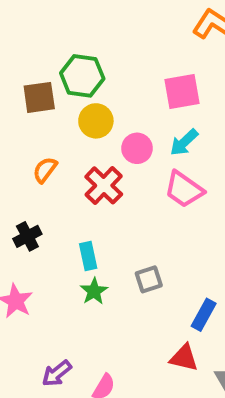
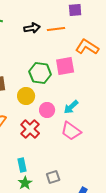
green hexagon: (82, 76) -> (40, 73), moved
pink square: (182, 92) -> (65, 66), moved

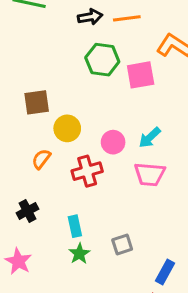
green hexagon: (40, 73) -> (102, 60), moved
yellow circle: (26, 96) -> (67, 128), moved
red cross: (30, 129) -> (87, 171), turned 30
pink trapezoid: (71, 131) -> (150, 174), turned -30

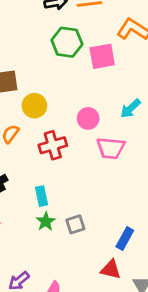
cyan arrow: (150, 138) -> (130, 109), moved
pink circle: (113, 142) -> (88, 118), moved
gray square: (122, 245) -> (75, 224), moved

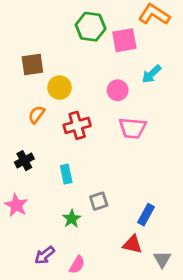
cyan arrow: (130, 109) -> (151, 74), moved
pink circle: (88, 118) -> (118, 90), moved
green star: (46, 222) -> (72, 219), moved

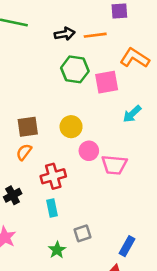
brown square: (32, 65) -> (28, 127), moved
yellow circle: (59, 88) -> (71, 127), moved
pink circle: (118, 90) -> (89, 151), moved
red cross: (77, 125) -> (53, 176), moved

